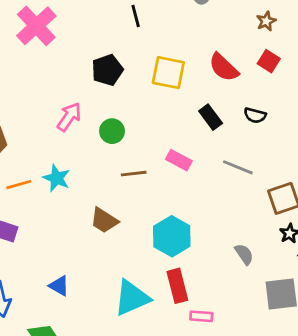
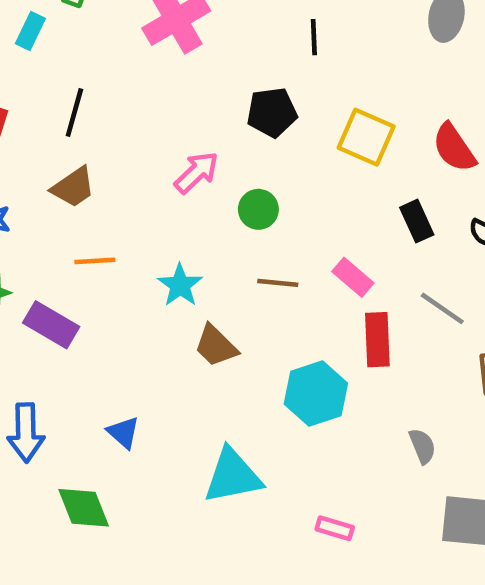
black line: (136, 16) -> (314, 37), moved
cyan star: (57, 178) -> (180, 285), moved
red rectangle: (177, 286) -> (377, 340), moved

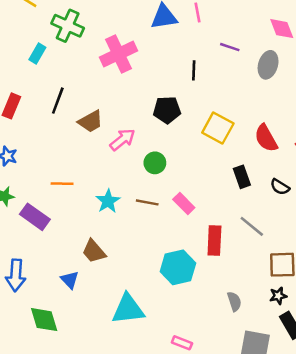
brown trapezoid: (73, 187) -> (91, 121), moved
pink rectangle: (353, 277) -> (184, 203), moved
brown line: (278, 283) -> (147, 202), moved
brown trapezoid: (216, 346) -> (94, 251), moved

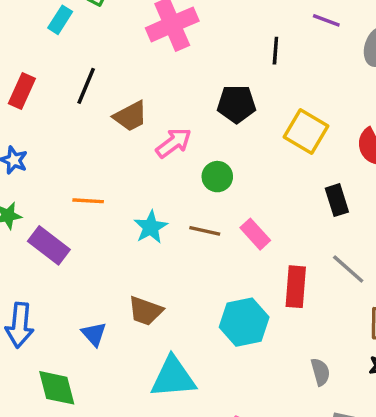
brown trapezoid: (94, 251) -> (145, 311), moved, turned -32

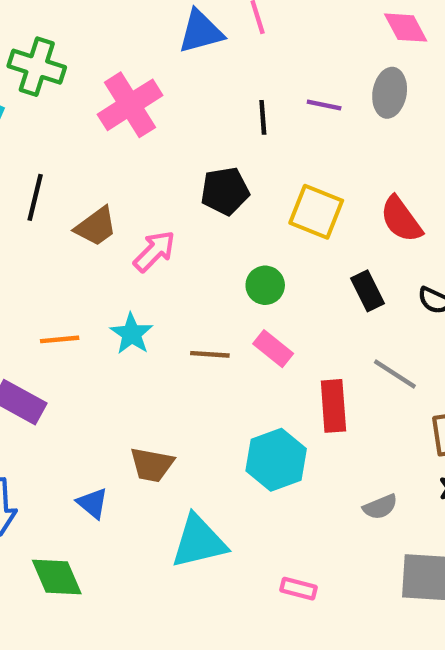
purple line: (326, 20) -> (324, 105), moved
green circle: (217, 177) -> (265, 285), moved
cyan star: (151, 227) -> (132, 334), moved
gray semicircle: (320, 372) -> (380, 507), turned 92

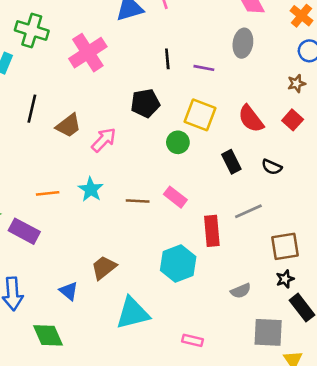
purple line: (324, 105) -> (204, 68), moved
green circle: (265, 285) -> (178, 142), moved
gray line: (395, 374) -> (248, 211), turned -56
brown trapezoid: (152, 465) -> (104, 268), turned 132

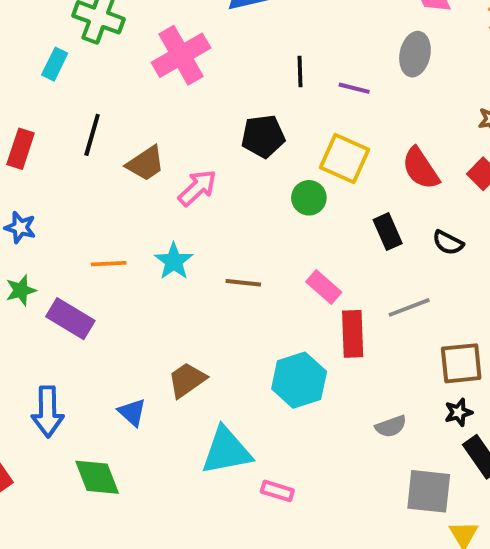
pink rectangle: (175, 197) -> (324, 287), moved
pink rectangle: (193, 340) -> (277, 491), moved

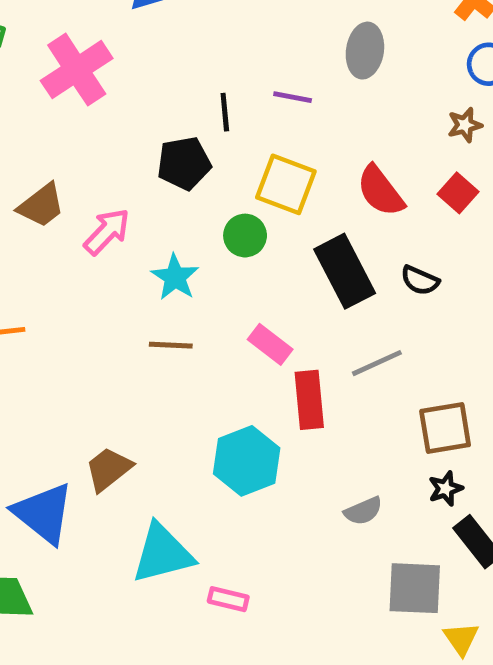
black line: (300, 71) -> (225, 112), moved
black rectangle: (388, 232) -> (345, 271), size x1.6
cyan star: (174, 261) -> (175, 277), moved
blue triangle: (132, 412) -> (43, 513), size x1.8

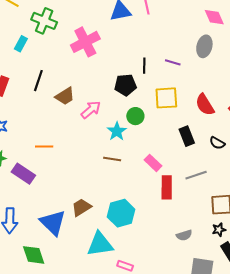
yellow square: (286, 184) -> (166, 98), turned -30
green circle: (245, 236) -> (135, 116), moved
black rectangle: (345, 271) -> (187, 136), size x0.7
cyan hexagon: (247, 461) -> (121, 213), moved

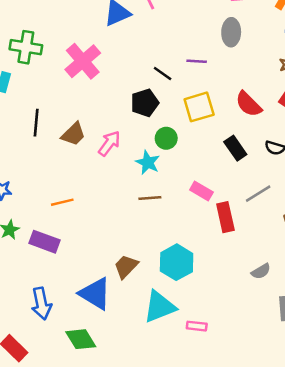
black line: (144, 66) -> (163, 73), turned -42

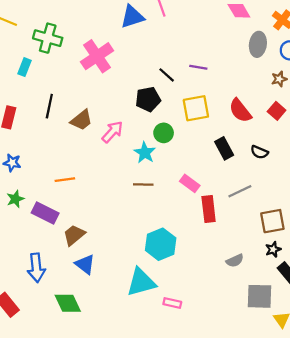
gray ellipse: (231, 32) -> (258, 44), moved
brown trapezoid: (126, 267) -> (74, 235), moved
blue triangle: (95, 294) -> (85, 264), size x0.7

